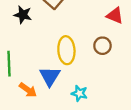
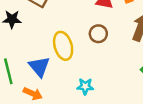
blue triangle: (50, 76) -> (39, 67), moved

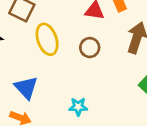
yellow ellipse: (63, 46) -> (47, 39), moved

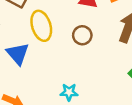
blue triangle: (26, 88) -> (18, 54), moved

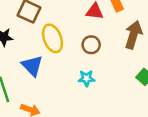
cyan star: (69, 92) -> (86, 78), moved

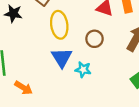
blue triangle: (32, 66) -> (62, 58), moved

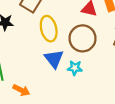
brown circle: (94, 39) -> (83, 38), size x1.6

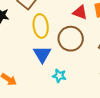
cyan star: (75, 68) -> (59, 76), moved

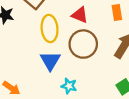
red triangle: (80, 12) -> (80, 15), moved

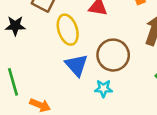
brown circle: (83, 44) -> (113, 55), moved

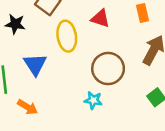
blue triangle: (76, 65) -> (35, 64), moved

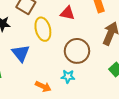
orange arrow: (28, 107) -> (43, 87), moved

